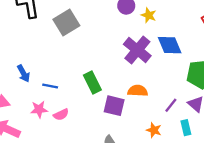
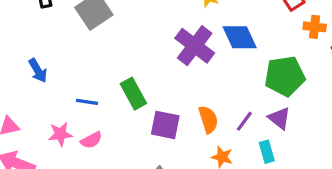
blue arrow: (23, 73) -> (38, 71), moved
blue line: (50, 86) -> (87, 102), moved
orange semicircle: (138, 91) -> (208, 119), moved, turned 72

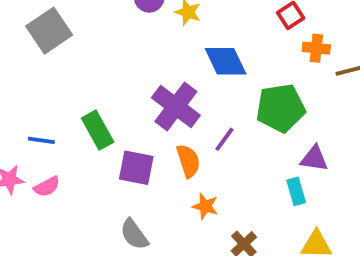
purple cross: (195, 46) -> (176, 106), moved
purple triangle: (279, 118) -> (314, 159), moved, turned -30
purple line: (244, 121) -> (224, 139), moved
cyan rectangle: (267, 152) -> (296, 191), moved

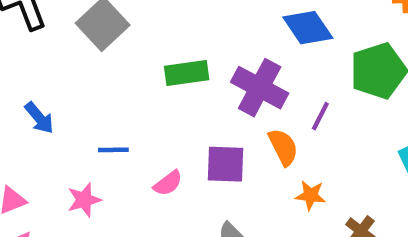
green rectangle: (98, 130) -> (187, 73), moved, turned -60
pink semicircle: (47, 187) -> (168, 183), moved

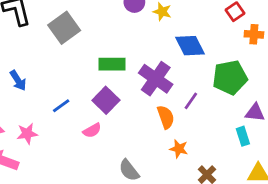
blue line: (113, 150) -> (61, 106), turned -42
purple square: (226, 164) -> (106, 100), moved, turned 35
pink star: (84, 200) -> (27, 134), moved

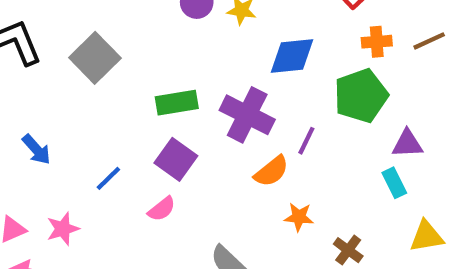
orange cross: (254, 34) -> (377, 42), moved
blue diamond: (190, 46) -> (292, 56), turned -60
orange semicircle: (166, 117) -> (271, 171), turned 80

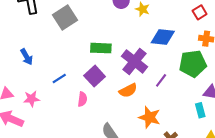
orange semicircle: (271, 171) -> (128, 90), moved
pink semicircle: (162, 209) -> (82, 99), turned -56
orange star: (299, 217) -> (149, 117), size x1.5

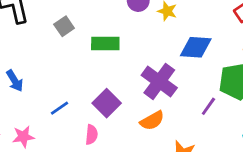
gray square: (65, 17) -> (64, 26), size x0.6
green rectangle: (101, 48) -> (105, 43), moved
purple line: (161, 80) -> (208, 106), moved

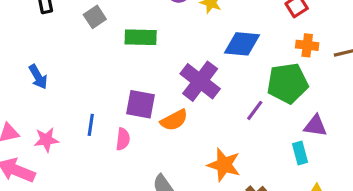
purple square: (107, 103) -> (141, 104), turned -36
blue line: (59, 108) -> (91, 125), moved, turned -48
orange semicircle: (152, 121) -> (174, 120), moved

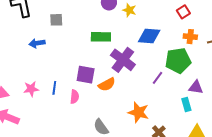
gray square: (95, 17) -> (56, 20), turned 32
green rectangle: (141, 37) -> (101, 37), moved
blue arrow: (38, 77) -> (37, 43), moved, turned 112
pink star: (46, 140) -> (31, 89), moved

